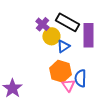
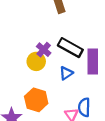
yellow circle: (51, 36) -> (36, 61), moved
orange hexagon: (60, 71) -> (36, 100), moved

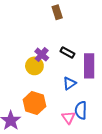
black rectangle: (70, 48) -> (67, 52), size x0.6
blue triangle: (66, 73) -> (70, 83), moved

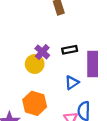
black rectangle: (67, 52) -> (70, 50), turned -40

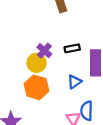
orange hexagon: (35, 103) -> (36, 87), moved

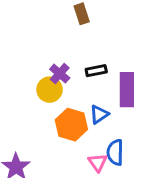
orange hexagon: (36, 87) -> (71, 125), moved

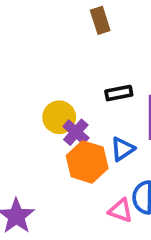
purple cross: (60, 74) -> (76, 132), moved
pink triangle: (98, 163) -> (121, 210), turned -36

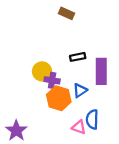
brown rectangle: (100, 20) -> (67, 13), turned -48
purple cross: (76, 132) -> (52, 80), turned -32

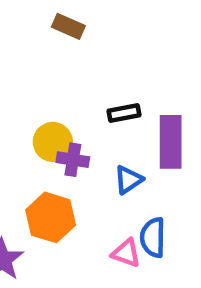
brown rectangle: (67, 13) -> (68, 26), moved
orange hexagon: (59, 98) -> (51, 217), moved

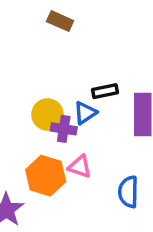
blue triangle: (128, 180) -> (85, 113), moved
pink triangle: (126, 253) -> (80, 167), moved

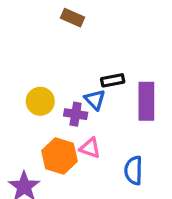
blue triangle: (85, 113) -> (95, 100), turned -40
yellow circle: (47, 114) -> (40, 101), moved

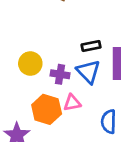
blue triangle: (95, 100) -> (88, 72), moved, size x1.4
pink triangle: (90, 148) -> (72, 103), turned -30

